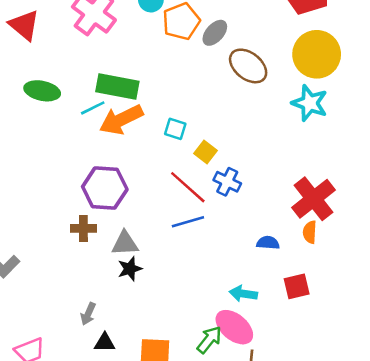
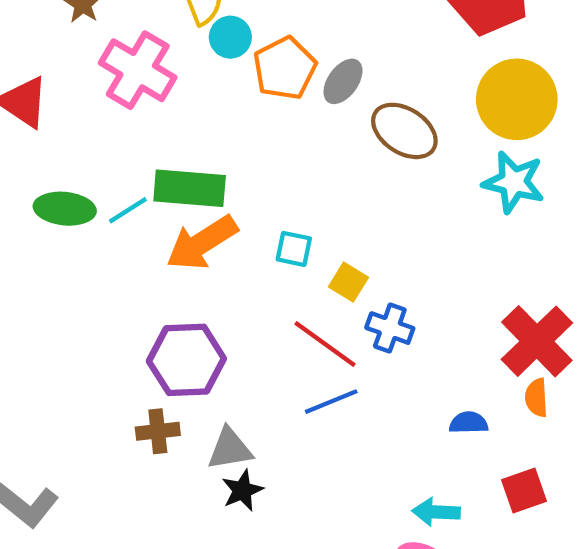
cyan line: (93, 108) -> (128, 210), moved

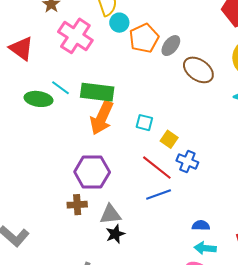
cyan line: (128, 210) -> (60, 88), moved, turned 66
orange arrow: (202, 243) -> (102, 118), turned -36
blue semicircle: (469, 423) -> (201, 225), moved

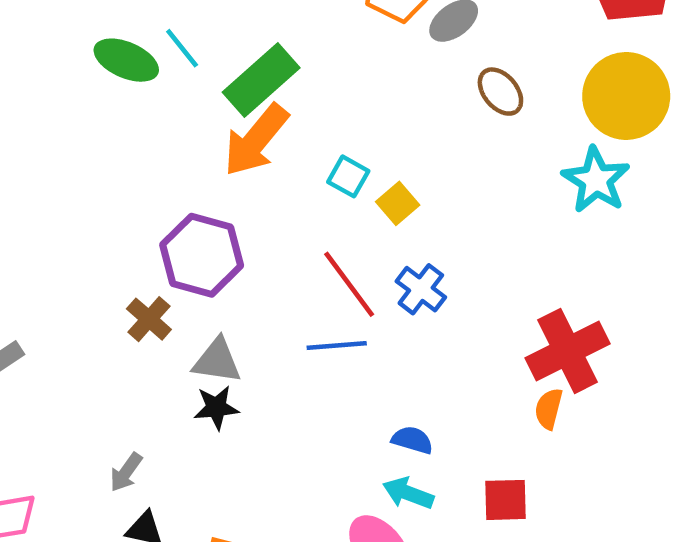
brown ellipse: (198, 70) -> (500, 92), size x0.7
green rectangle: (97, 92) -> (261, 80), turned -64
yellow square: (169, 139) -> (398, 203), moved
brown cross: (77, 205) -> (149, 319), turned 30

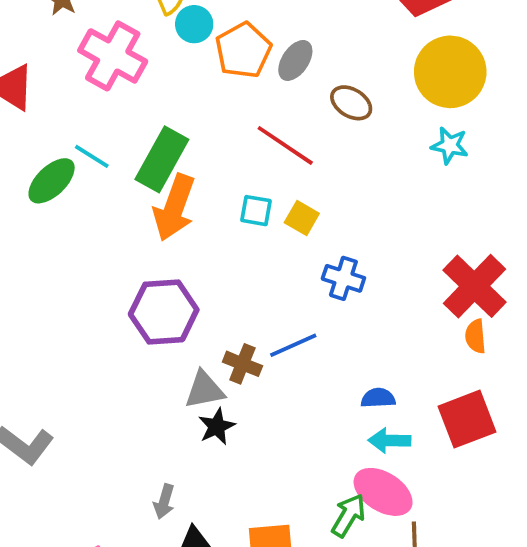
green ellipse: (126, 60) -> (52, 181), turned -48
cyan star: (596, 180) -> (450, 145), size x0.7
red line: (349, 284) -> (285, 145), moved
brown cross: (149, 319) -> (242, 364), moved
red square: (505, 500) -> (467, 419), size x1.4

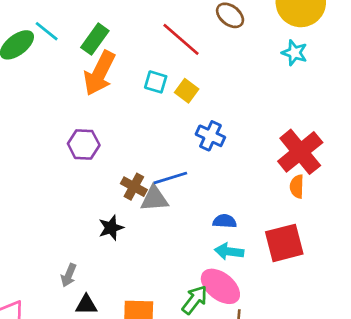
green rectangle: (162, 159) -> (95, 39), size x0.7
purple hexagon: (164, 312) -> (84, 144), size x0.7
gray triangle: (204, 390) -> (154, 199), moved

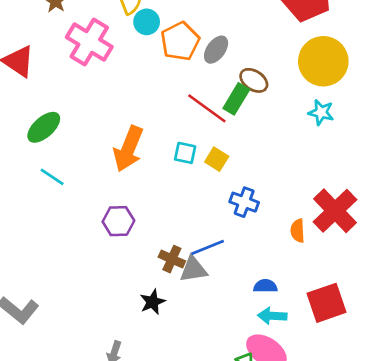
cyan line: (47, 31) -> (52, 177), moved
green rectangle: (95, 39) -> (236, 99), moved
orange semicircle: (297, 187) -> (298, 231), moved

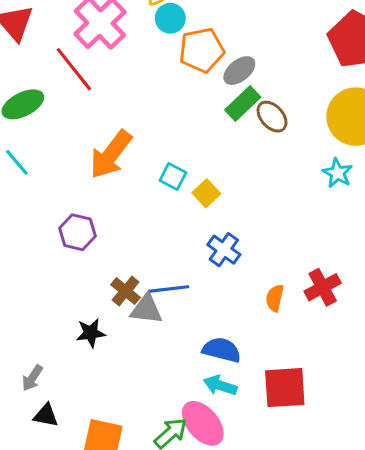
green rectangle: (236, 99) -> (243, 103), moved
red line: (207, 108) -> (74, 69), moved
red cross: (335, 211) -> (323, 287), size x0.7
blue semicircle: (265, 286) -> (222, 350), size x1.4

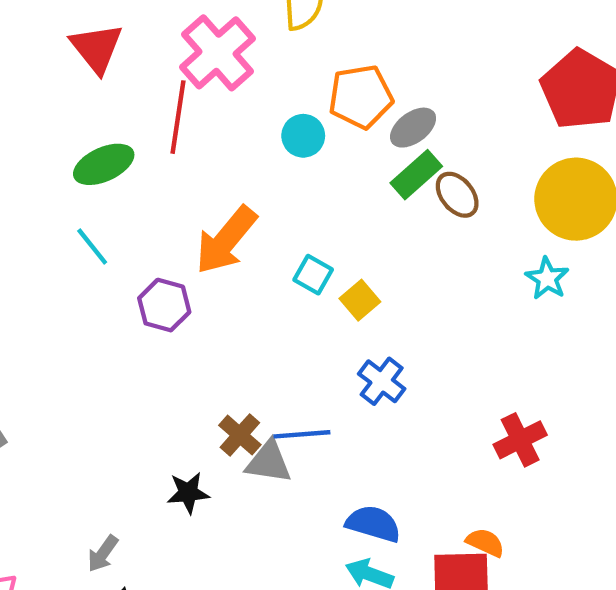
cyan circle: (170, 18) -> (303, 136), moved
red line: (74, 69) -> (178, 117), turned 45
purple hexagon: (77, 232) -> (164, 305), moved
orange semicircle: (275, 298) -> (485, 542), moved, turned 100

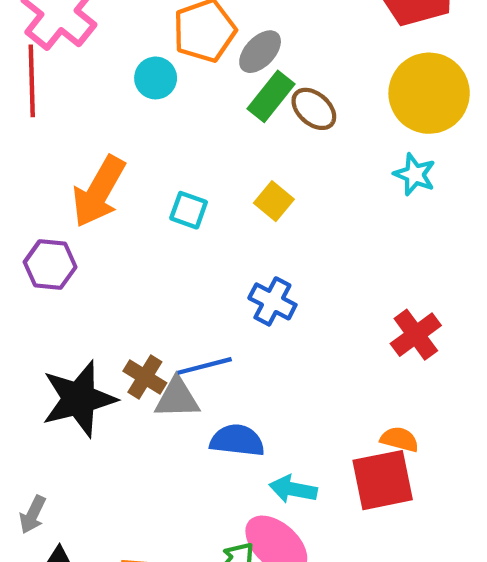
yellow square: (360, 300) -> (274, 201), moved
black star: (188, 493) -> (79, 399), moved, size x1.8
blue semicircle: (373, 524) -> (237, 440), moved

